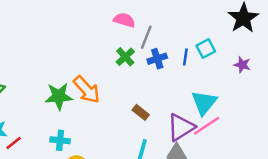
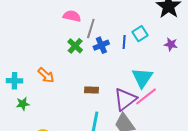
orange arrow: (87, 90) -> (46, 75), size x0.7
green star: (59, 96) -> (23, 104), moved, size x0.6
brown rectangle: (141, 112) -> (92, 90), turned -32
cyan cross: (60, 140) -> (14, 81), moved

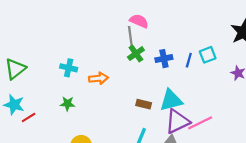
gray line: (91, 28) -> (130, 37), moved, turned -36
orange arrow: (46, 75) -> (98, 78), turned -60
cyan triangle: (142, 78) -> (171, 100), moved, turned 30
cyan cross: (14, 81) -> (69, 68), moved

